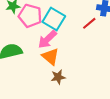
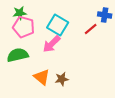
pink pentagon: (30, 16) -> (24, 27), moved
orange triangle: (51, 57) -> (42, 77), moved

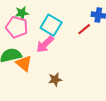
green star: (20, 13) -> (22, 13), moved
orange triangle: (42, 77) -> (24, 63), moved

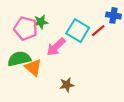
green star: (22, 13) -> (41, 22), moved
cyan square: (51, 25) -> (78, 31), moved

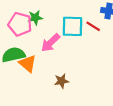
cyan square: (78, 31) -> (72, 26), turned -30
red line: (98, 31) -> (93, 26), turned 72

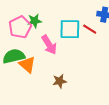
pink pentagon: (20, 24) -> (20, 27), turned 30
pink arrow: (51, 43) -> (49, 45), turned -78

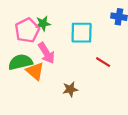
red line: (90, 29) -> (103, 62), moved
pink arrow: (49, 45) -> (46, 53), moved

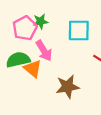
brown star: (70, 89) -> (68, 87), size x1.5

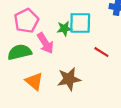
green star: (41, 21) -> (64, 29), moved
orange triangle: (33, 69) -> (34, 81), moved

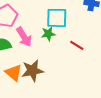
green star: (64, 29) -> (48, 34), moved
brown star: (69, 79) -> (32, 71), moved

